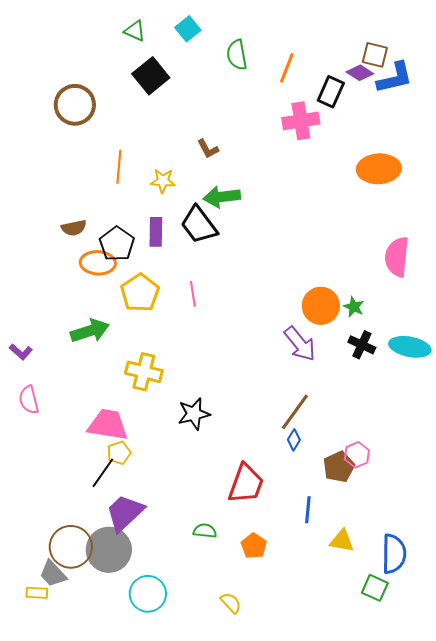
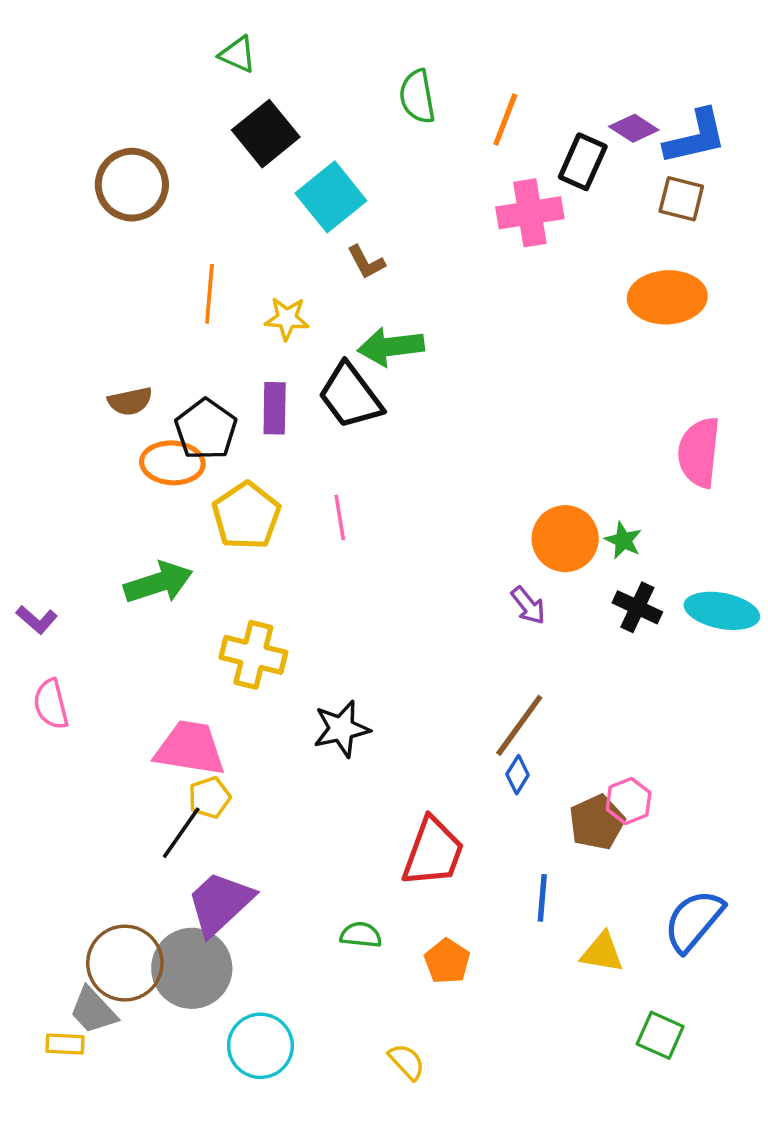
cyan square: (188, 29) -> (331, 197), moved, size x1.5
brown square: (375, 55) -> (681, 199), moved
purple arrow: (300, 344) -> (528, 606), size x0.6
blue semicircle: (394, 554) -> (694, 921), moved, turned -141

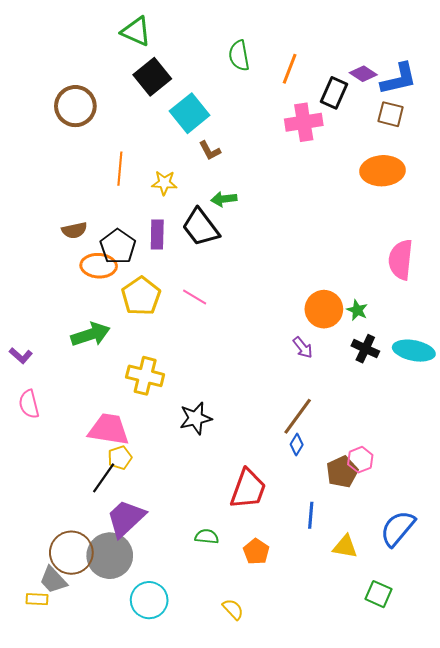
green triangle: (238, 54) -> (136, 31), size x1.4
green arrow: (391, 347) -> (224, 199), size x0.7
pink line: (340, 517) -> (195, 297), turned -50

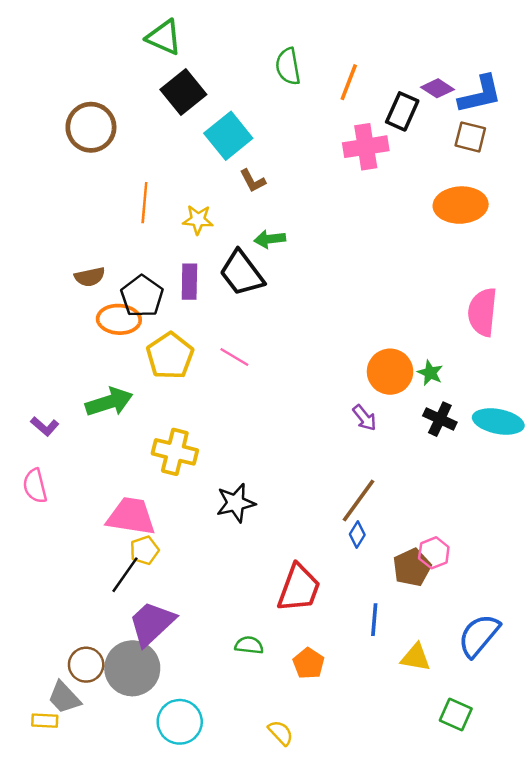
purple L-shape: (21, 356) -> (45, 426), moved
brown circle: (71, 553) -> (86, 665), size x0.7

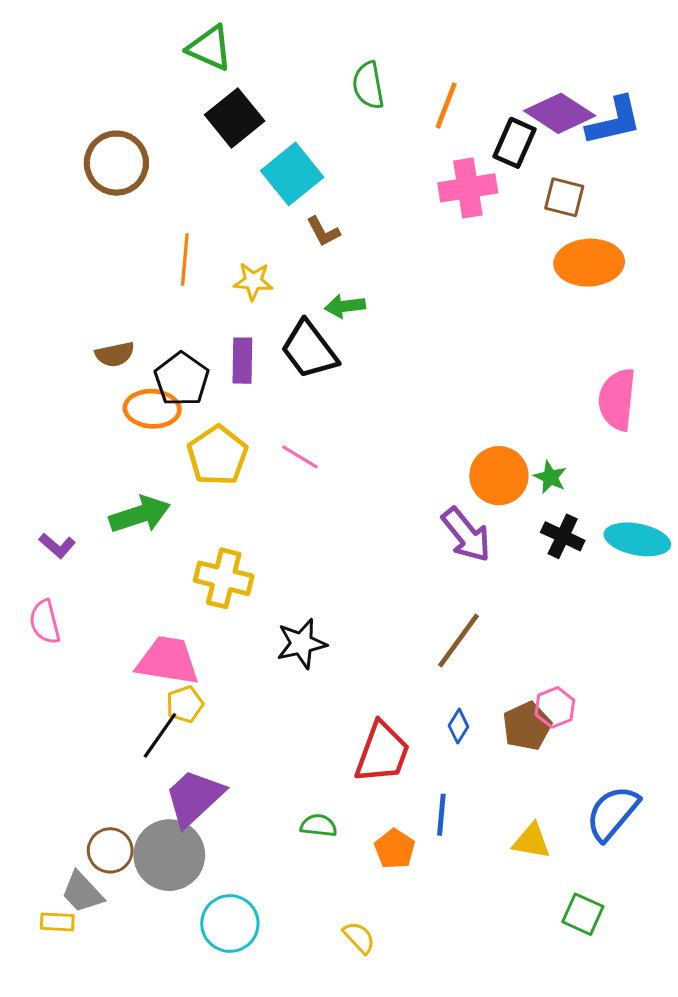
purple diamond: (437, 88) -> (560, 113), size x1.6
brown square: (470, 137) -> (564, 197), moved
purple arrow: (365, 418) -> (466, 535), size x1.6
blue diamond: (357, 535) -> (459, 726), moved
blue line: (374, 620) -> (441, 815), moved

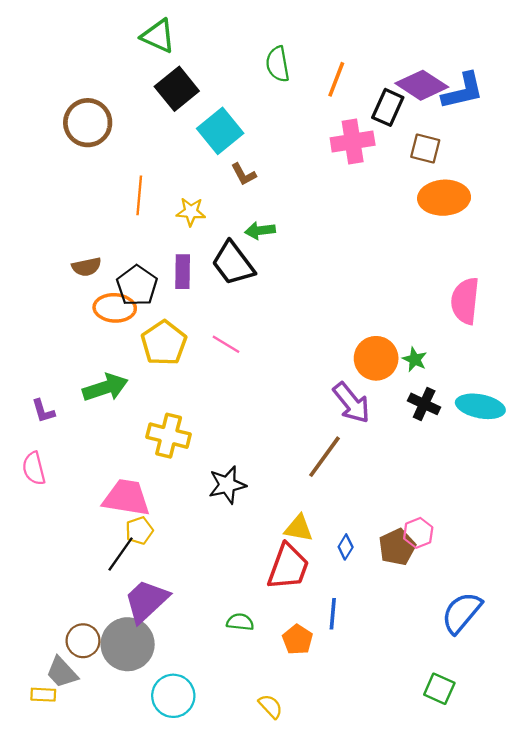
purple L-shape: (57, 546) -> (43, 411), turned 32
brown line: (459, 640) -> (324, 457), moved
yellow triangle: (532, 841) -> (299, 528), moved

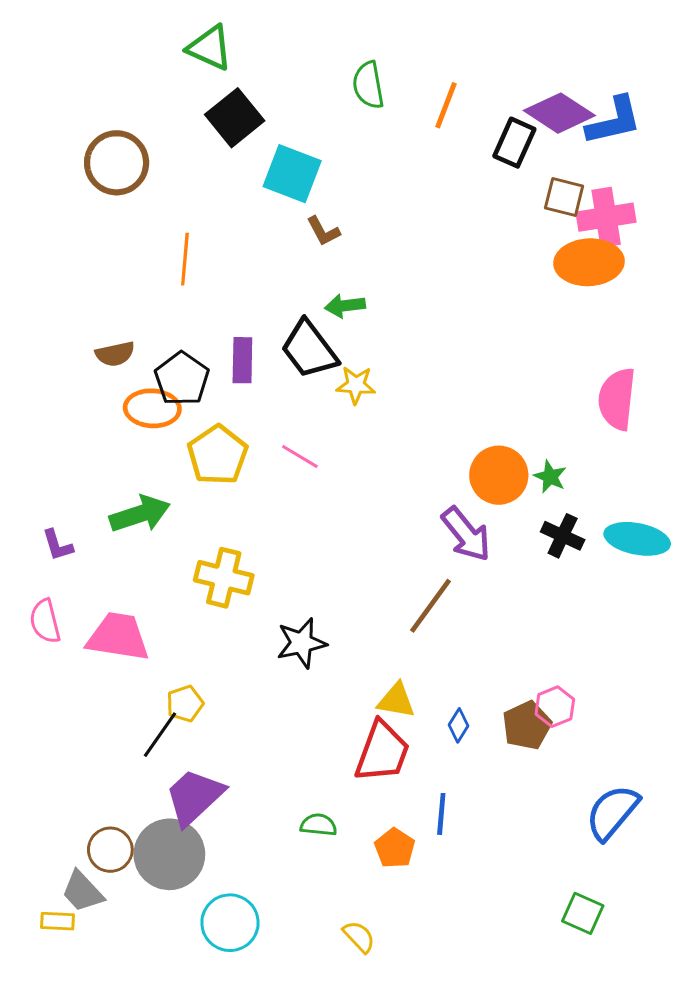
cyan square: (220, 131) -> (292, 174), turned -30
pink cross: (353, 141) -> (606, 217), moved
yellow star: (191, 212) -> (356, 385), moved
pink trapezoid: (126, 498) -> (118, 637), moved

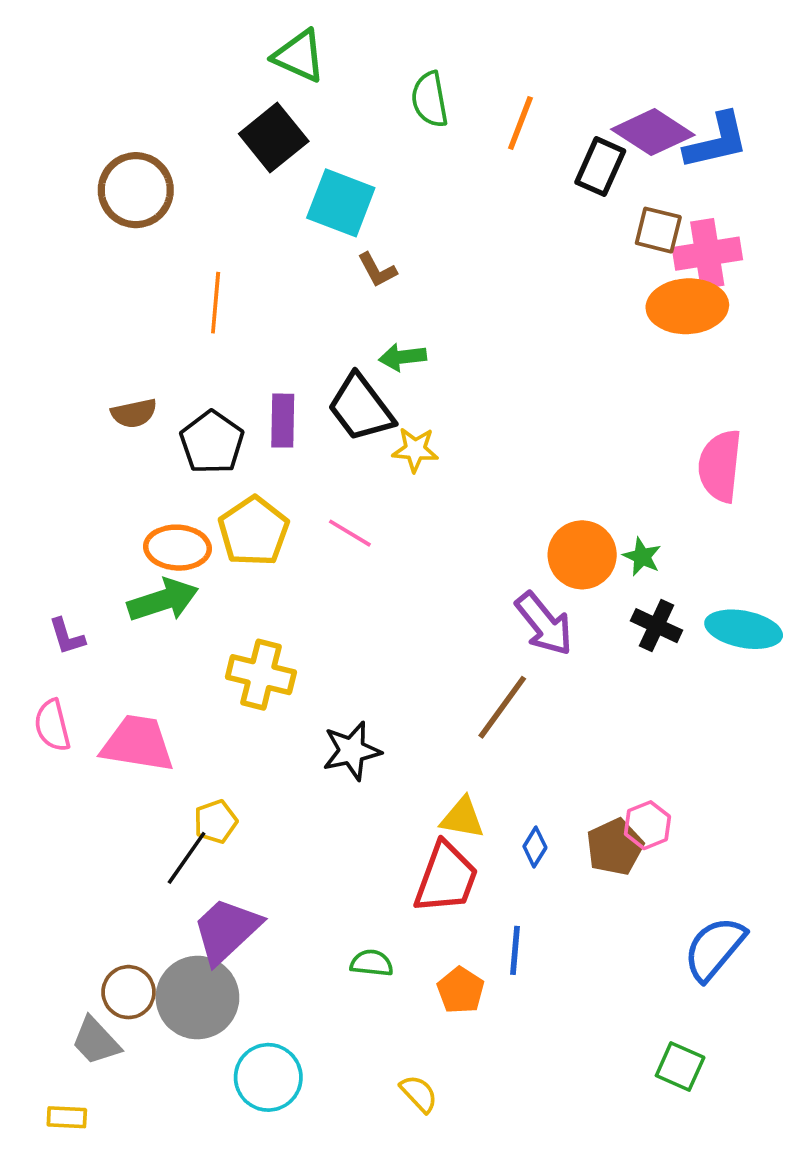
green triangle: (210, 48) -> (299, 56), moved
orange ellipse: (152, 408) -> (177, 548), moved
yellow rectangle: (57, 921) -> (67, 1117), moved

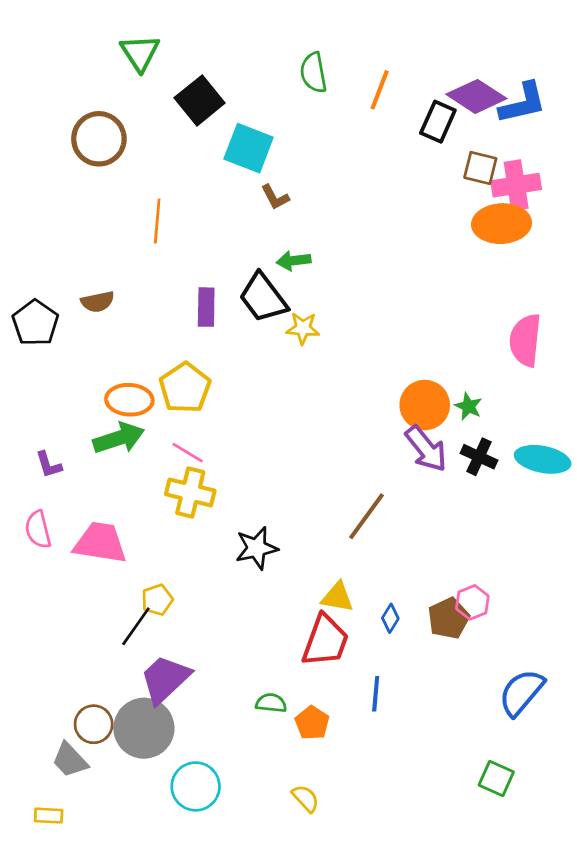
green triangle: (299, 56) -> (140, 53), moved, turned 33
black pentagon: (212, 442) -> (35, 323), moved
pink line: (350, 533) -> (188, 453), moved
purple arrow: (544, 624) -> (426, 449), moved
orange pentagon: (461, 990) -> (312, 723), moved

